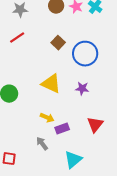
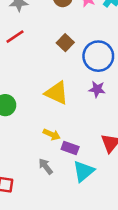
purple star: (82, 89) -> (97, 89), moved
purple rectangle: (62, 129) -> (70, 148), turned 40
cyan triangle: (73, 160) -> (84, 171), moved

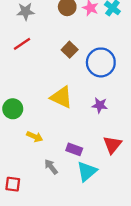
purple star: (97, 89) -> (100, 105), moved
yellow arrow: (52, 135) -> (35, 137), moved

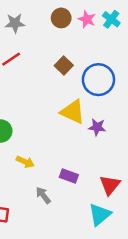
yellow triangle: (61, 97) -> (73, 112), moved
red triangle: (112, 145) -> (110, 185), moved
cyan triangle: (87, 171) -> (100, 214), moved

